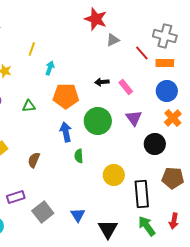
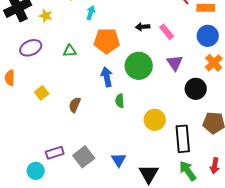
purple rectangle: (16, 197) -> (55, 153), moved

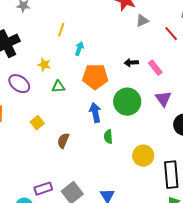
yellow star: (46, 16) -> (44, 65), moved
purple ellipse: (31, 48) -> (19, 84), turned 60
yellow square: (42, 93) -> (37, 123), moved

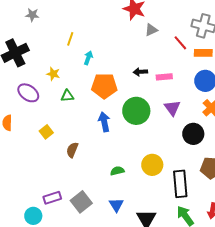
pink rectangle: (155, 68) -> (164, 77), turned -56
green semicircle: (108, 137) -> (117, 171), moved, turned 80

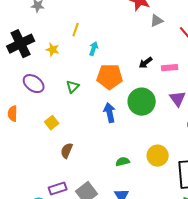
black arrow: (140, 72) -> (146, 63), turned -32
yellow star: (53, 74) -> (53, 50), moved
green triangle: (67, 96) -> (73, 87), turned -40
brown semicircle: (72, 150) -> (67, 151), moved

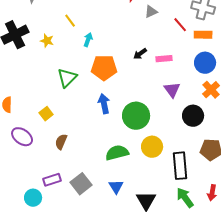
yellow line: (76, 30) -> (70, 21), turned -56
purple ellipse: (34, 84) -> (22, 137), moved
green triangle: (73, 87) -> (67, 78), size x1.5
green circle: (142, 102) -> (136, 116), moved
green semicircle: (123, 162) -> (117, 153), size x1.6

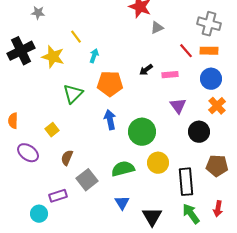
red line: (180, 25) -> (186, 51), moved
yellow star: (47, 41) -> (53, 57), size x1.6
gray square: (81, 184) -> (87, 180), moved

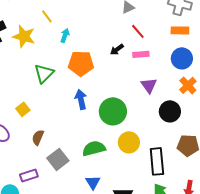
red line: (186, 51) -> (138, 31), moved

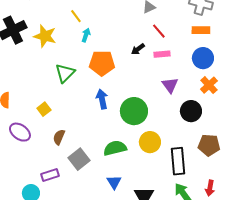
yellow line: (47, 16) -> (76, 16), moved

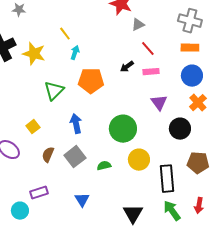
blue arrow: (102, 99) -> (76, 124), moved
green semicircle: (115, 148) -> (104, 166), size x0.6
gray square: (79, 159) -> (75, 157), moved
blue triangle: (114, 182) -> (82, 200), moved

